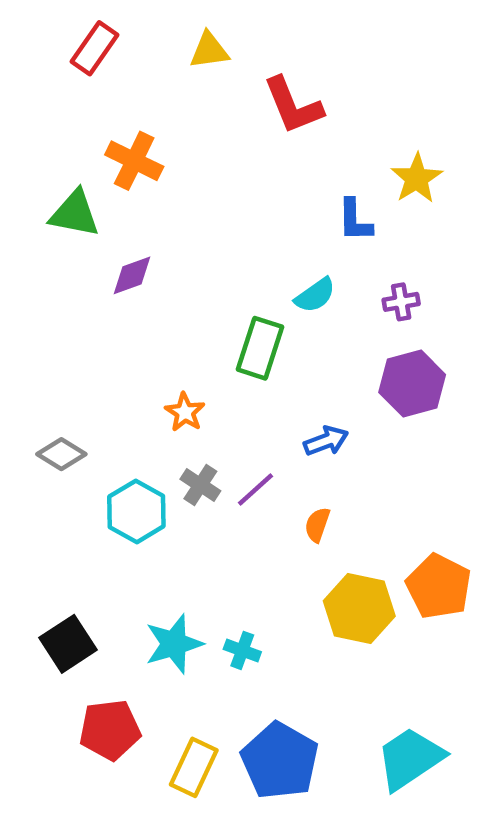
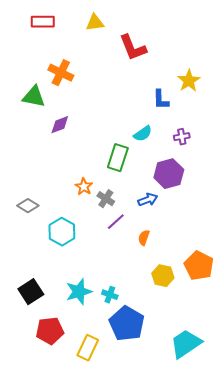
red rectangle: (94, 48) -> (43, 22), turned 55
purple hexagon: (412, 384) -> (169, 174), moved
gray cross: (200, 485) -> (106, 199), moved
yellow hexagon: (359, 609) -> (163, 276), size x0.7
blue pentagon: (280, 761) -> (127, 324), moved

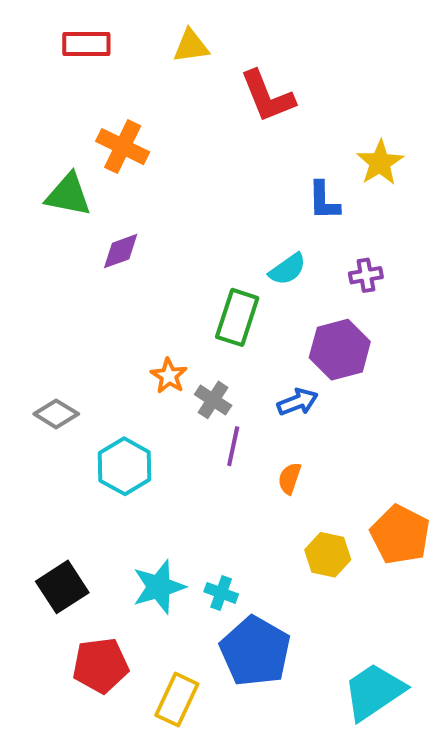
purple line: (116, 222) -> (233, 446), turned -36

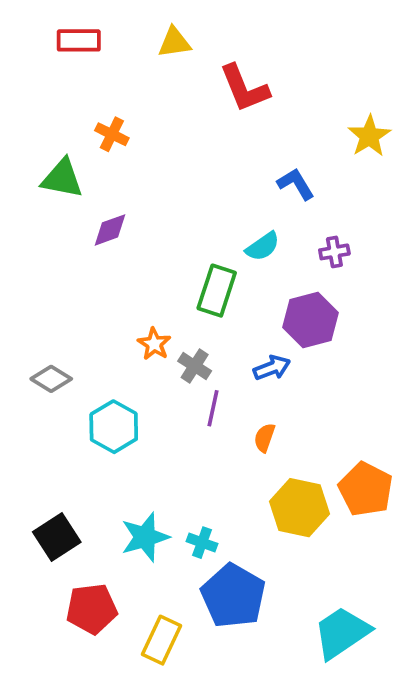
orange cross: (123, 147) -> (112, 134), size x0.7
yellow star: (380, 163) -> (369, 136), moved
blue L-shape: (324, 201) -> (296, 184), turned 150
yellow hexagon: (328, 555) -> (299, 508), size x1.4

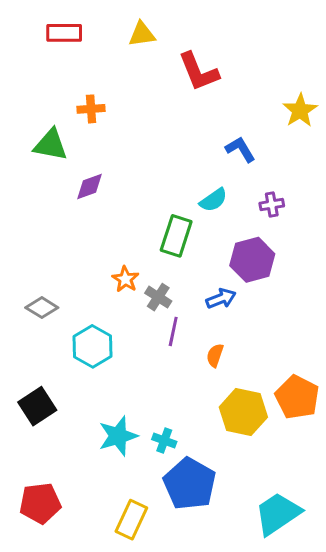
orange cross: (112, 134) -> (91, 109), turned -30
black square: (57, 537) -> (37, 406), moved
red pentagon: (92, 609) -> (40, 503), moved

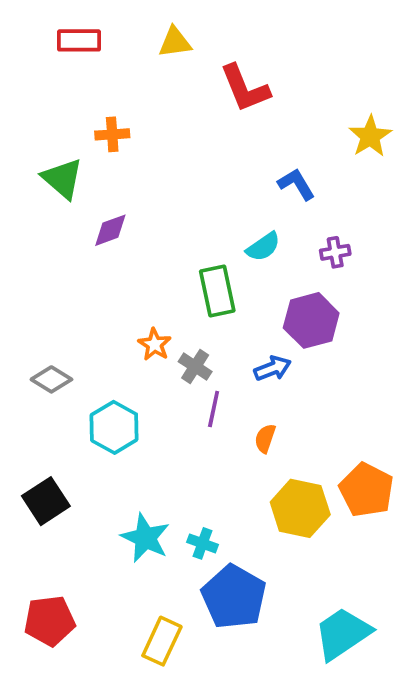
green triangle: (51, 145) -> (62, 179), turned 30
green rectangle: (176, 236) -> (217, 291), turned -30
cyan star: (118, 436) -> (145, 538), turned -30

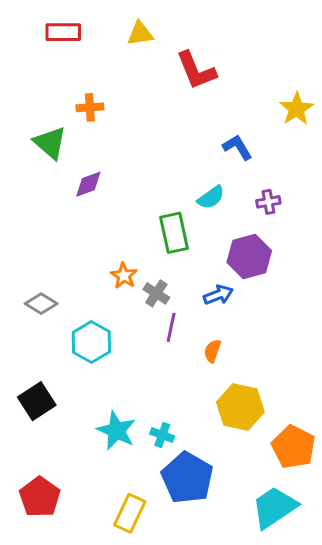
orange pentagon: (366, 490) -> (294, 447), moved
red pentagon: (50, 621) -> (40, 497), turned -30

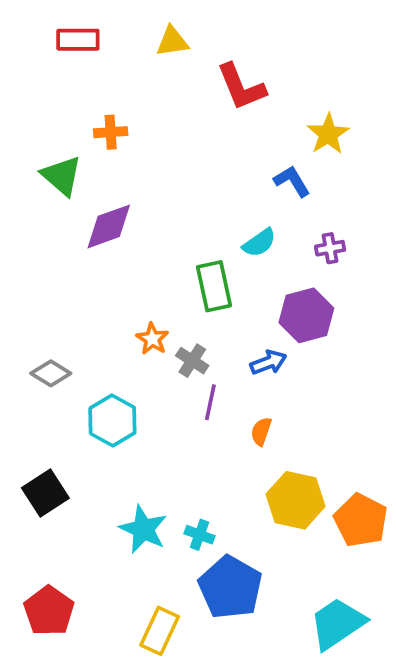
yellow star: (296, 109) -> (328, 134), moved
purple diamond: (88, 184) -> (109, 226), size x1.4
orange pentagon: (294, 447) -> (361, 520), moved

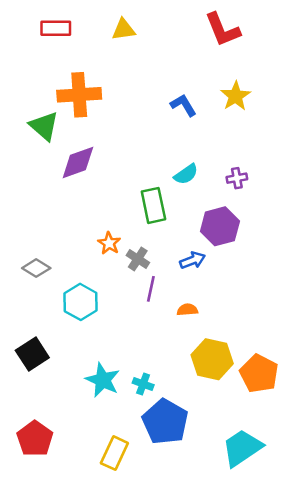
red L-shape: (241, 87) -> (223, 30), moved
orange cross: (111, 132) -> (79, 95), size x1.8
blue L-shape: (292, 181) -> (183, 105), moved
orange semicircle: (261, 431) -> (187, 310), turned 66

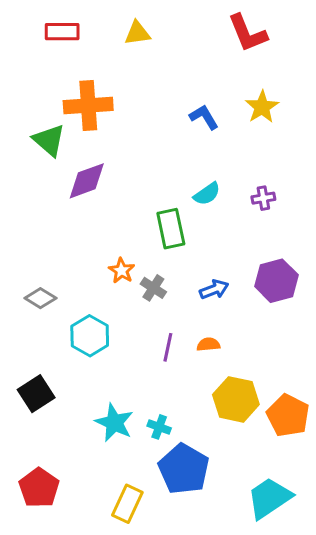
purple hexagon: (220, 226) -> (276, 281), moved
purple line: (151, 289) -> (168, 347), moved

